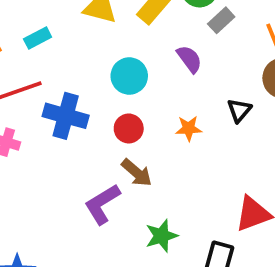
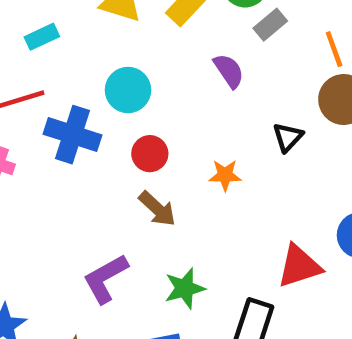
cyan circle: (129, 76) -> (128, 90), moved
orange star: (189, 128) -> (225, 175), moved
purple L-shape: (102, 204) -> (105, 279), moved

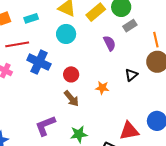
cyan circle: (128, 90) -> (66, 34), moved

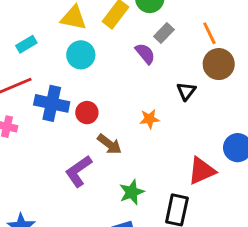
gray rectangle: (130, 26) -> (164, 33), moved
red circle: (71, 74) -> (87, 113), moved
purple L-shape: (45, 126) -> (78, 171), moved

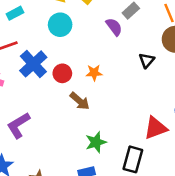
blue cross: (52, 103) -> (33, 64), turned 32
orange star: (150, 119) -> (94, 73), moved
purple L-shape: (78, 171) -> (18, 125), moved

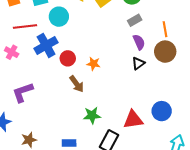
cyan circle: (60, 25) -> (59, 17), moved
purple semicircle: (114, 27) -> (139, 42), moved
green star: (96, 142) -> (92, 115), moved

